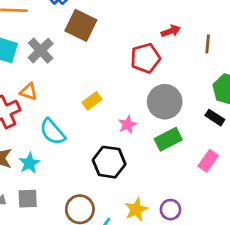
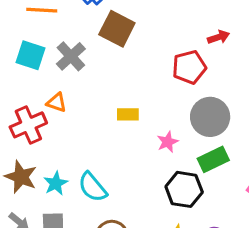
yellow rectangle: (92, 101) -> (128, 114), turned 36
cyan semicircle: (52, 132) -> (93, 187), moved
black hexagon: (109, 162) -> (184, 189), moved

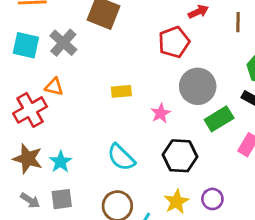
green rectangle: (213, 159) -> (219, 119), moved
cyan semicircle: (93, 187) -> (121, 157), moved

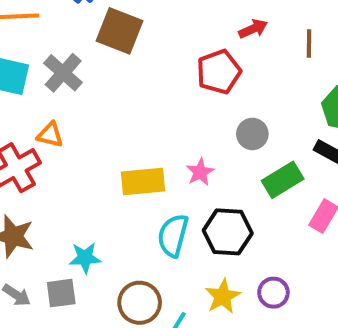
gray circle: (198, 86) -> (252, 134), size x0.6
yellow rectangle: (121, 91) -> (143, 182), moved, size x1.5
cyan semicircle: (121, 157) -> (173, 235), moved, turned 60
cyan star: (61, 162) -> (85, 258), moved, turned 30

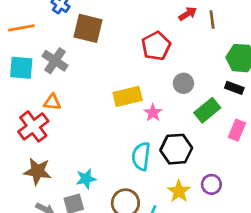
red arrow: (253, 29) -> (188, 14), moved
yellow rectangle: (143, 182) -> (128, 96), moved

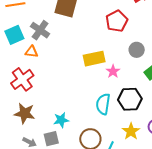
cyan square: (21, 68) -> (14, 35), turned -30
orange triangle: (52, 102) -> (31, 52), moved

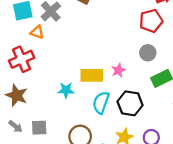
red pentagon: (117, 21) -> (151, 21), moved
yellow rectangle: (94, 59) -> (92, 75), moved
cyan star: (61, 120) -> (66, 90), moved

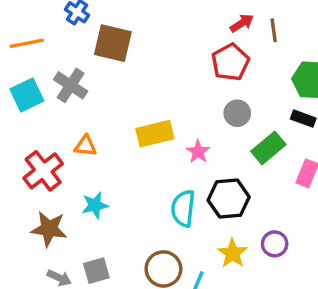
orange triangle: (37, 32) -> (85, 146), moved
yellow rectangle: (92, 75) -> (155, 134), moved
cyan star: (66, 90) -> (95, 205), moved

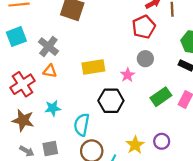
gray cross: (71, 85) -> (48, 47), moved
green rectangle: (268, 148) -> (161, 97), moved
pink star: (198, 152) -> (128, 75), moved
black hexagon: (229, 199) -> (111, 101), moved
cyan semicircle: (183, 208) -> (82, 125), moved

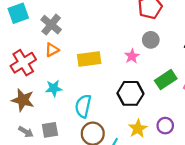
yellow rectangle: (93, 67) -> (89, 59), moved
orange triangle: (50, 71) -> (52, 50), turned -40
black hexagon: (111, 101) -> (130, 93), moved

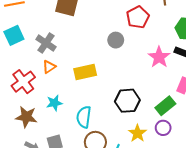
gray circle: (151, 40) -> (116, 40), moved
pink star: (132, 56) -> (159, 57), moved, size x1.5
green rectangle: (166, 80) -> (165, 106), moved

